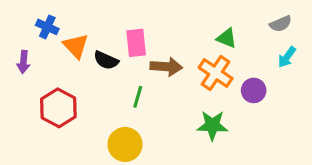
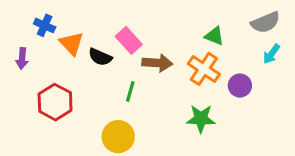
gray semicircle: (281, 24) -> (265, 22), size x1.4
pink rectangle: (136, 43) -> (129, 40), turned -36

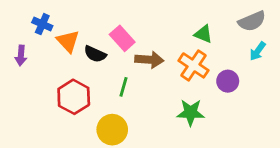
red hexagon: (55, 102) -> (74, 97), moved

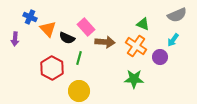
cyan arrow: (258, 51) -> (173, 40), moved
green line: (124, 87) -> (79, 58), moved

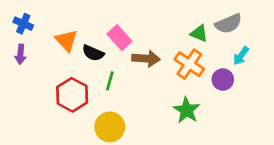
gray semicircle: (177, 15) -> (228, 24), moved
blue cross: (30, 17) -> (23, 24), moved
green star: (134, 79) -> (187, 110), turned 30

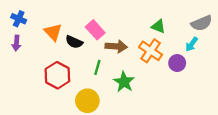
gray semicircle: (228, 24) -> (202, 23), moved
green line: (110, 81) -> (97, 67), moved
green star: (187, 110) -> (124, 82), moved

